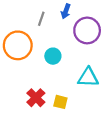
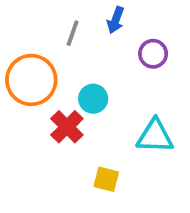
purple circle: (87, 30) -> (153, 54), size x0.6
red cross: (36, 98) -> (67, 127), moved

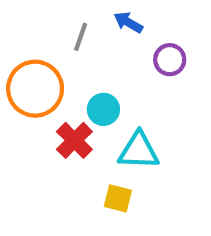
blue arrow: (116, 20) -> (128, 22), turned 100
cyan triangle: (155, 136) -> (139, 151), moved

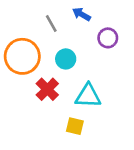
gray line: (81, 37) -> (51, 23), turned -48
cyan circle: (103, 109) -> (66, 59), moved

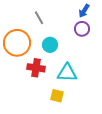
blue arrow: (81, 14) -> (84, 11), moved, turned -88
red cross: (47, 89) -> (36, 68), turned -36

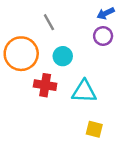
blue arrow: (84, 11) -> (106, 13), turned 32
yellow square: (57, 96) -> (94, 129), moved

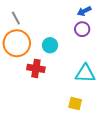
gray line: (49, 22) -> (16, 18), moved
cyan triangle: (84, 91) -> (85, 73), moved

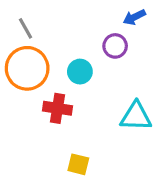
purple circle: (82, 29) -> (115, 46), moved
yellow square: (75, 104) -> (78, 164), moved

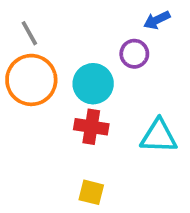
cyan circle: (80, 72) -> (93, 84), size x1.4
red cross: (58, 108) -> (91, 127), moved

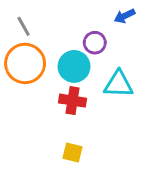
purple circle: (134, 54) -> (95, 43), moved
cyan triangle: (159, 136) -> (119, 84), moved

